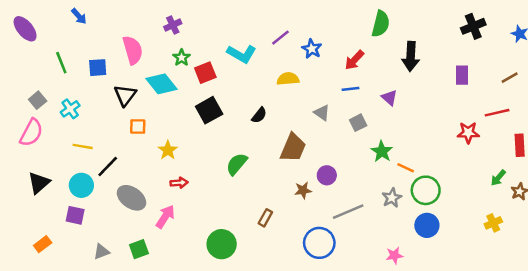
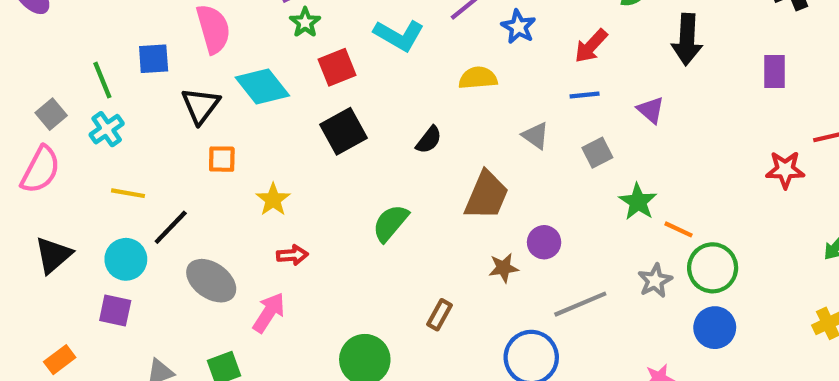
green star: (182, 58) -> (305, 22), moved
green line: (61, 63) -> (102, 80), moved

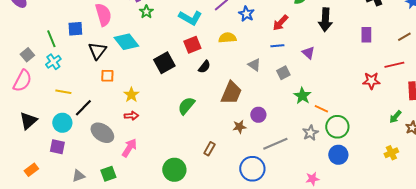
red square: (337, 67) -> (192, 45), moved
red arrow: (292, 255) -> (131, 116), moved

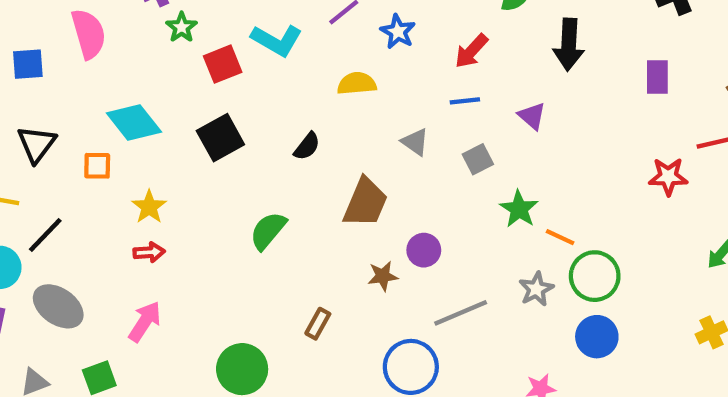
cyan diamond: (126, 42) -> (134, 122), moved
red square: (192, 45) -> (223, 64), moved
black triangle: (97, 51) -> (37, 144), moved
gray ellipse: (102, 133) -> (58, 306), moved

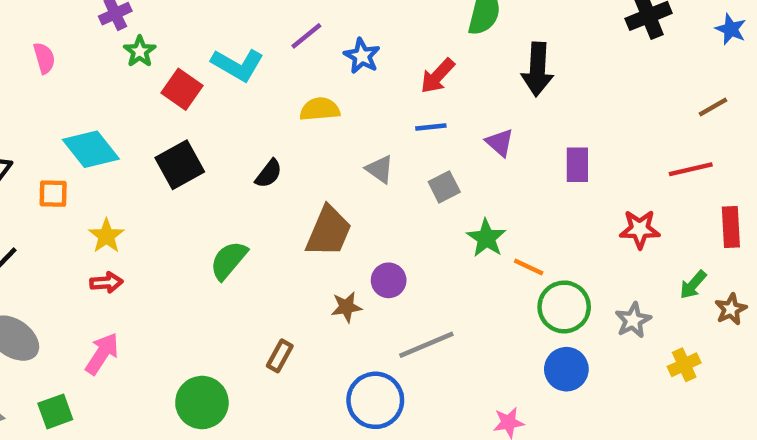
pink semicircle: (88, 34) -> (44, 58), size x0.6
red square: (223, 64) -> (182, 89), turned -33
purple rectangle: (657, 77) -> (577, 165), moved
red star: (668, 177) -> (640, 229), moved
gray star: (536, 289) -> (633, 320), moved

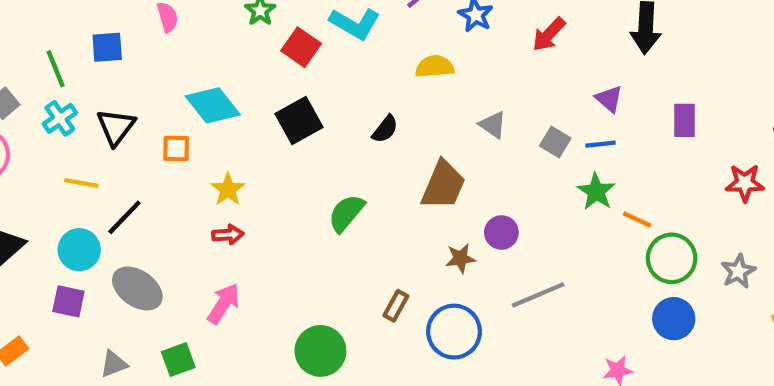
blue line: (431, 127) -> (600, 144), moved
gray square: (444, 187) -> (555, 142), turned -32
blue circle: (375, 400) -> (454, 332), moved

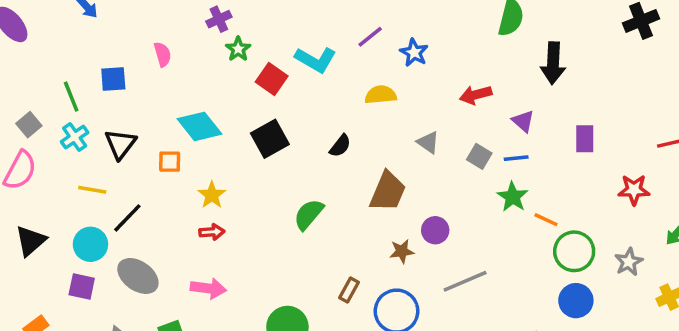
red arrow: (549, 34) -> (476, 95), moved, turned 32
pink arrow: (224, 304) -> (208, 288), turned 64

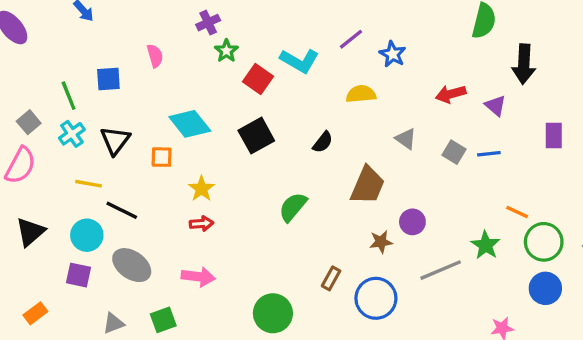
purple triangle: (523, 121) -> (496, 106), moved
green star: (513, 197) -> (486, 245), moved
black line: (127, 218) -> (122, 210), turned 72

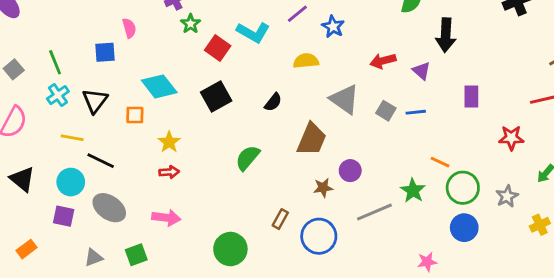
blue square: (108, 79) -> (105, 52), moved
gray square: (29, 122) -> (14, 69), moved
gray triangle: (406, 139) -> (344, 99), size x1.6
black triangle: (30, 232) -> (22, 179), turned -40

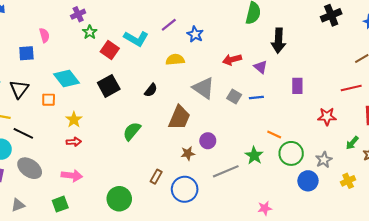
blue circle: (464, 228) -> (308, 181), moved
green square: (136, 255) -> (60, 204), moved

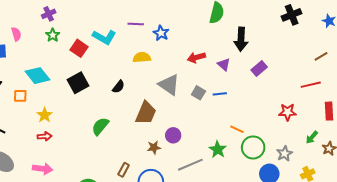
purple line: (169, 25) -> (136, 24), turned 42
green star: (90, 32) -> (53, 35), moved
purple rectangle: (297, 86) -> (259, 69), moved, turned 49

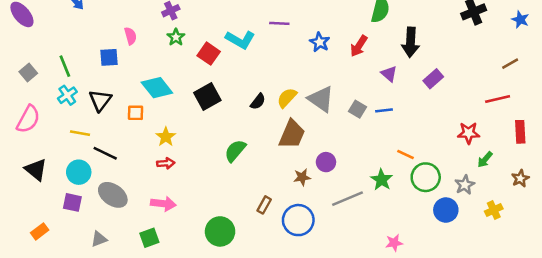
blue star: (161, 33) -> (320, 42), moved
yellow semicircle: (142, 57) -> (287, 98), moved, turned -42
red arrow: (196, 57) -> (359, 46), moved, turned -42
green arrow: (312, 137) -> (485, 160), moved

